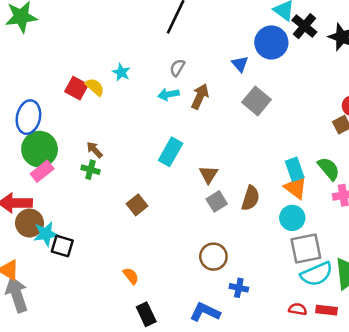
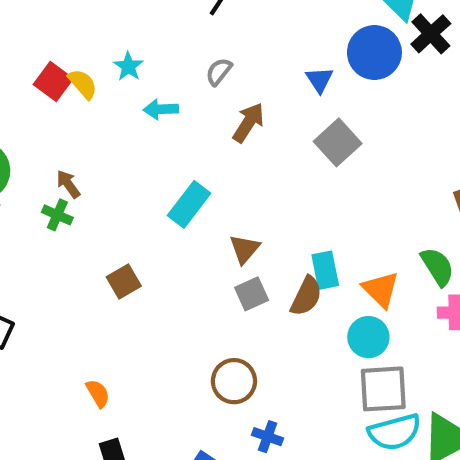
cyan arrow: (168, 94) -> (161, 109), moved
cyan rectangle: (295, 169) -> (325, 270), moved

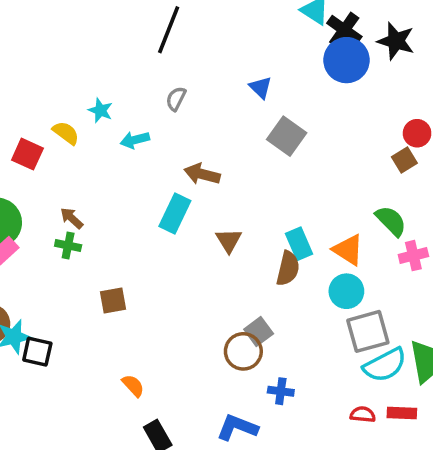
blue circle: (374, 53) -> (346, 60), moved
red square: (53, 82) -> (27, 154), moved
brown arrow: (248, 123) -> (202, 174), moved, turned -96
brown square: (124, 281) -> (113, 300), moved, turned 32
gray square: (252, 294) -> (259, 331), moved

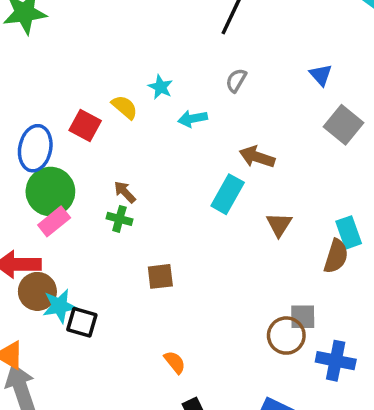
gray square: (259, 331) -> (303, 317), turned 32
blue cross: (281, 391) -> (336, 361), moved, size x1.5

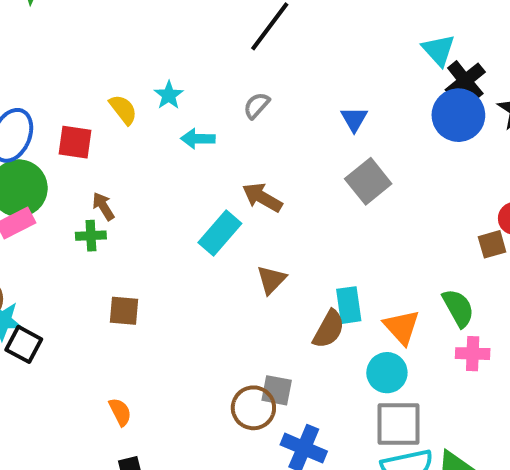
red square: (85, 126) -> (75, 142), moved, turned -32
green cross: (119, 219) -> (91, 236), turned -30

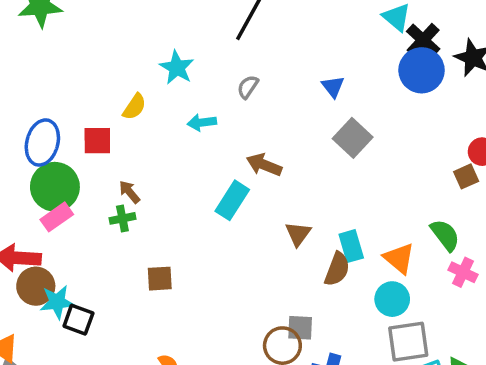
cyan star: (169, 95) -> (177, 68), moved, size x1.4
yellow semicircle: (123, 109) -> (134, 107), turned 80
brown triangle: (271, 280) -> (298, 234), moved
pink cross: (473, 354) -> (463, 272), turned 32

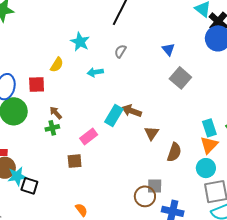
brown arrow: (264, 165) -> (132, 111), moved
pink rectangle: (57, 217) -> (89, 137), moved
cyan rectangle: (351, 246) -> (209, 128), moved
orange triangle: (399, 258) -> (209, 145), turned 36

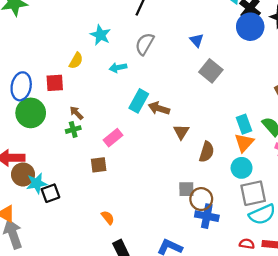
gray semicircle: (120, 51) -> (145, 44), size x1.5
cyan rectangle: (114, 116) -> (139, 101), moved
black square: (29, 186) -> (50, 193), turned -36
brown circle: (145, 196) -> (201, 199), moved

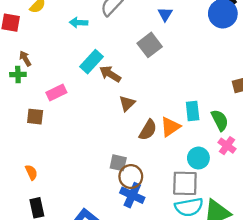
gray square: (211, 71) -> (150, 45), moved
orange triangle: (244, 143) -> (170, 127), moved
cyan circle: (242, 168) -> (198, 158), moved

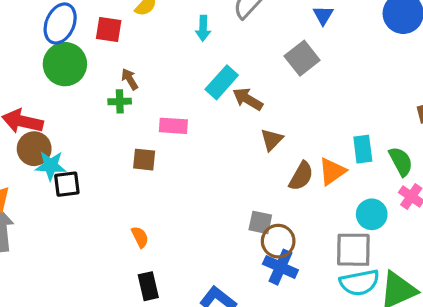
cyan arrow: (79, 23) -> (203, 28), turned -90
pink rectangle: (56, 93) -> (173, 126), turned 30

